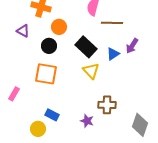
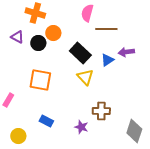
black circle: (49, 46) -> (38, 43), moved
purple arrow: (132, 46) -> (126, 52), turned 49
yellow circle: (38, 129) -> (18, 136), moved

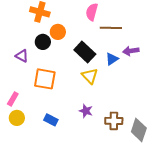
purple triangle: (17, 37) -> (22, 56), moved
brown cross: (101, 111) -> (114, 121), moved
purple star: (81, 127) -> (86, 111), moved
yellow circle: (18, 136) -> (17, 118), moved

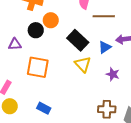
purple triangle: (22, 56) -> (15, 44), turned -32
purple star: (86, 111) -> (113, 74), moved

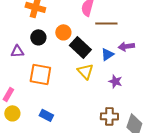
orange circle: (51, 20) -> (63, 32), moved

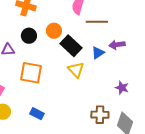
purple star: (115, 81) -> (122, 88), moved

